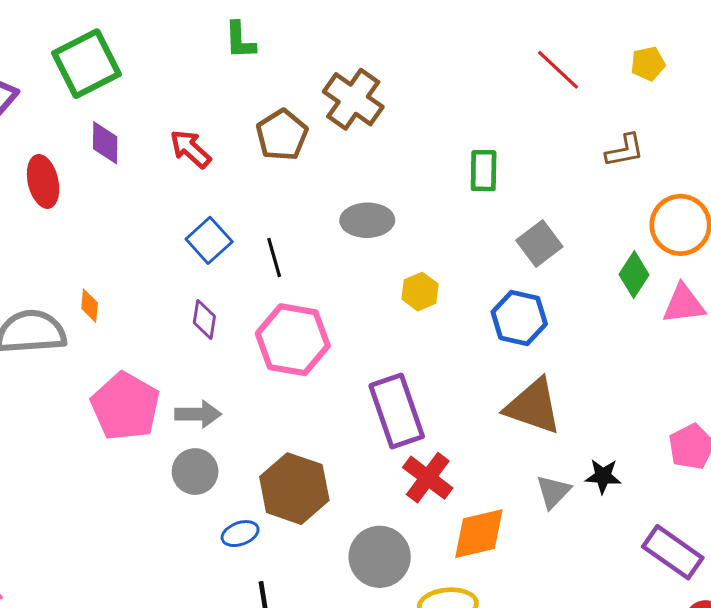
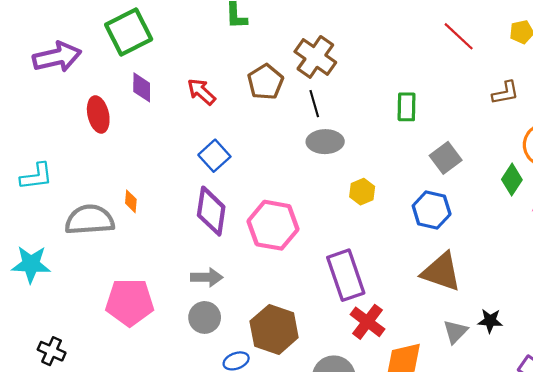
black line: (274, 257) -> (314, 104), moved
purple diamond: (204, 320) -> (211, 211), size x1.8
pink pentagon: (125, 406) -> (130, 302), moved, turned -30

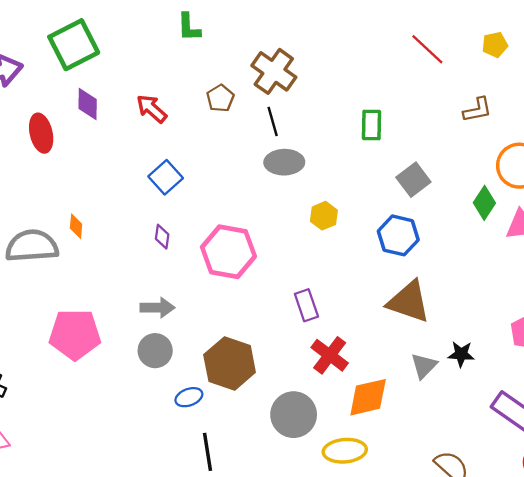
brown pentagon: (265, 82) -> (220, 98), size x0.7
purple diamond: (211, 211) -> (162, 237), size x0.5
purple rectangle: (346, 275) -> (306, 305), size x0.6

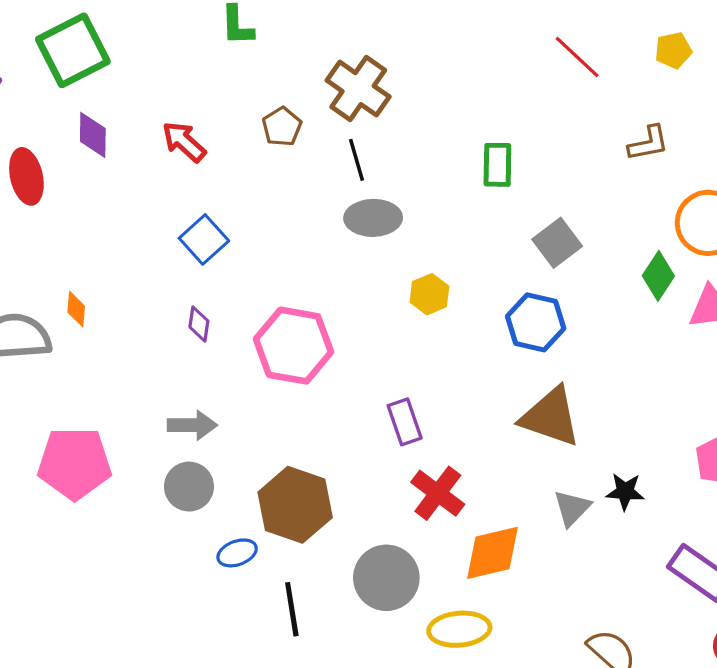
black line: (207, 452) -> (292, 609), moved

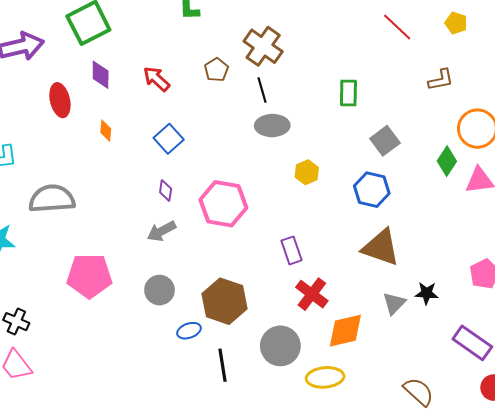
yellow pentagon: (673, 50) -> (456, 23), turned 30
orange diamond: (76, 309) -> (106, 131), moved
gray arrow: (192, 425) -> (162, 231), moved, turned 152

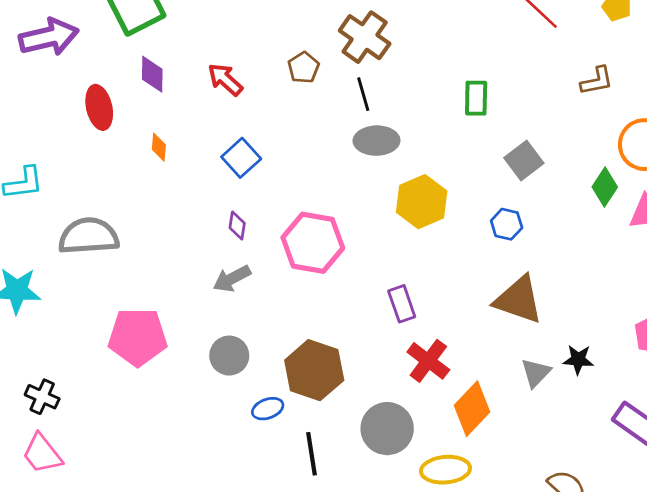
yellow hexagon: (307, 172) -> (422, 202), size x1.6
blue hexagon: (372, 190) -> (507, 224), size x0.7
orange diamond: (345, 331) -> (472, 409), turned -33

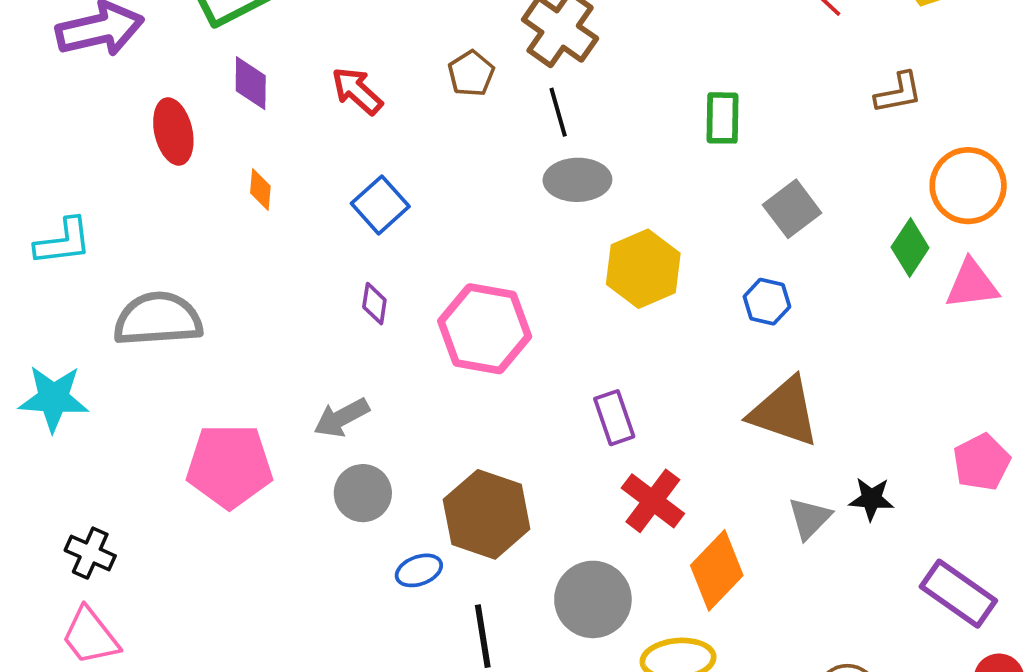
gray arrow: (232, 279) -> (342, 418), moved

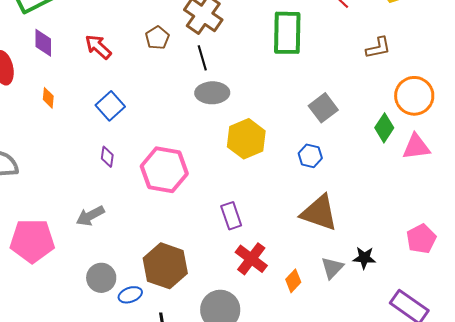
green rectangle: (722, 118) -> (287, 33), moved, size x1.6
gray circle: (363, 493) -> (101, 278), moved
orange diamond: (717, 570) -> (293, 281), moved, size x0.6

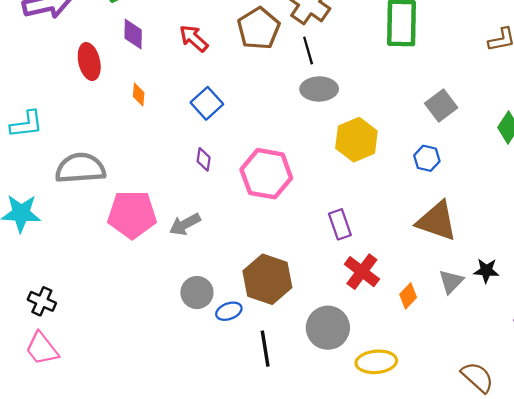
brown pentagon: (157, 38) -> (259, 29), size x1.6
pink pentagon: (32, 241) -> (132, 214), moved

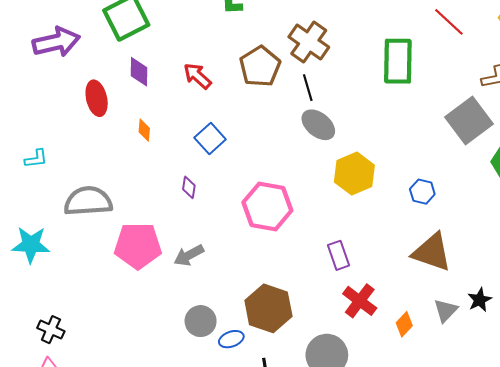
gray ellipse: (319, 89) -> (318, 125), turned 40
gray square: (441, 106) -> (469, 121), moved, size x1.5
cyan L-shape: (26, 124) -> (36, 159), size x0.7
purple diamond: (204, 159) -> (189, 187), moved
black star: (486, 271) -> (480, 300), turned -30

